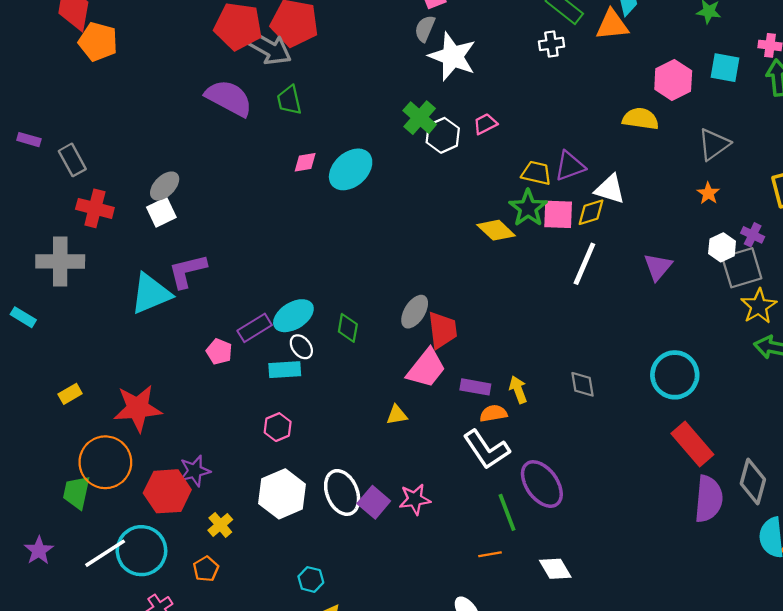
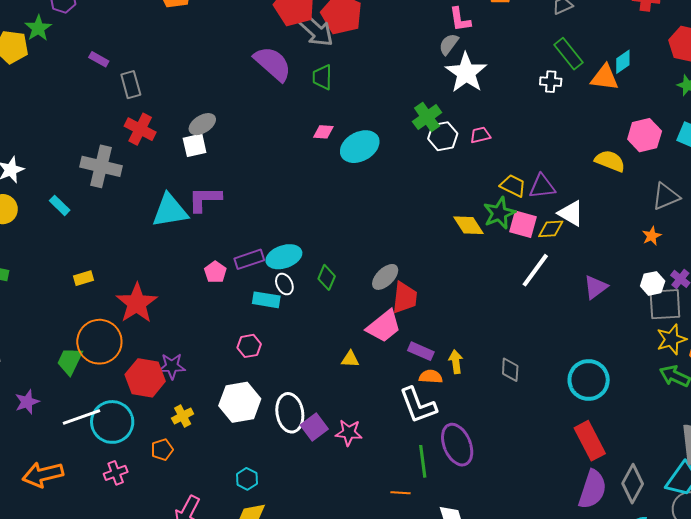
red star: (138, 408) -> (137, 303), turned 30

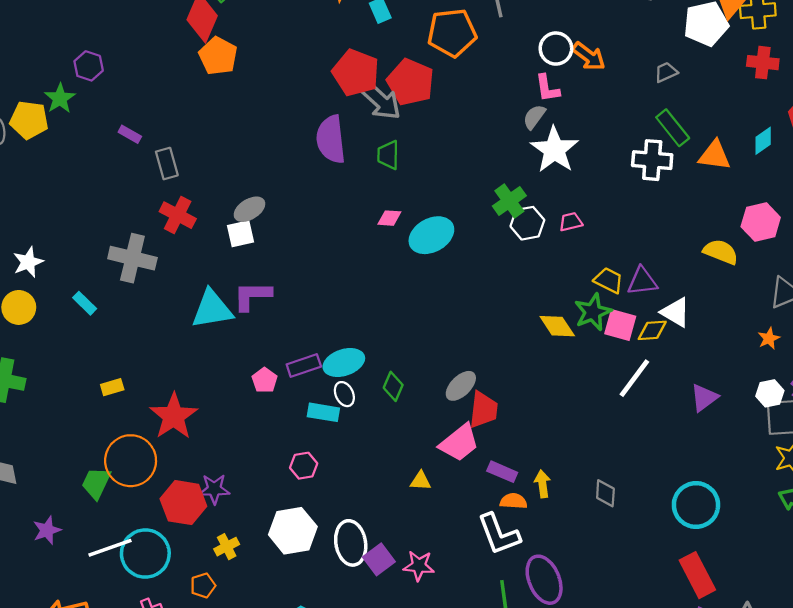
cyan diamond: (623, 62) -> (763, 141), moved
purple semicircle: (273, 64) -> (331, 139), turned -138
white cross: (551, 82) -> (652, 160), size x1.6

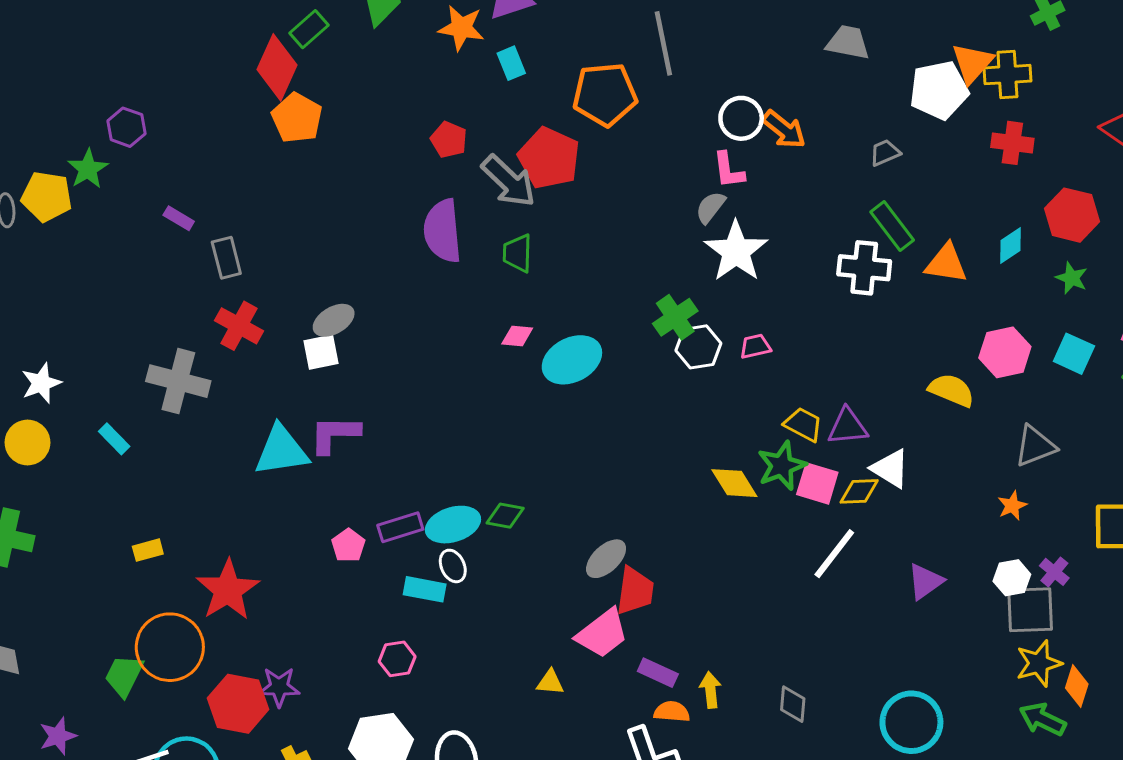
red pentagon: (356, 73) -> (449, 140), moved, size x0.6
green diamond: (393, 386) -> (505, 516), moved, turned 76

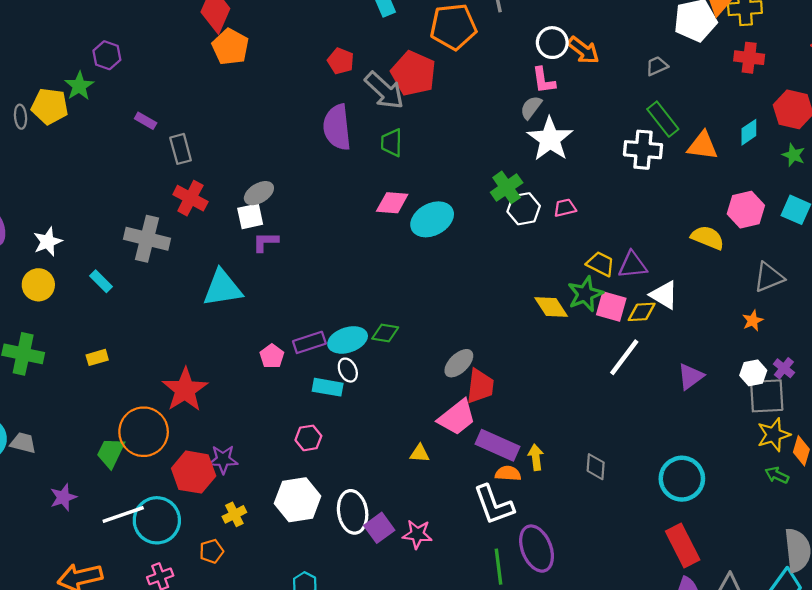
pink diamond: (517, 336) -> (392, 203), size x1.4
purple L-shape: (335, 434) -> (266, 242), moved, size x0.7
yellow rectangle: (148, 550) -> (97, 357), moved
purple rectangle: (658, 673) -> (497, 445), size x1.5
green arrow: (1043, 719) -> (777, 475), size x0.7

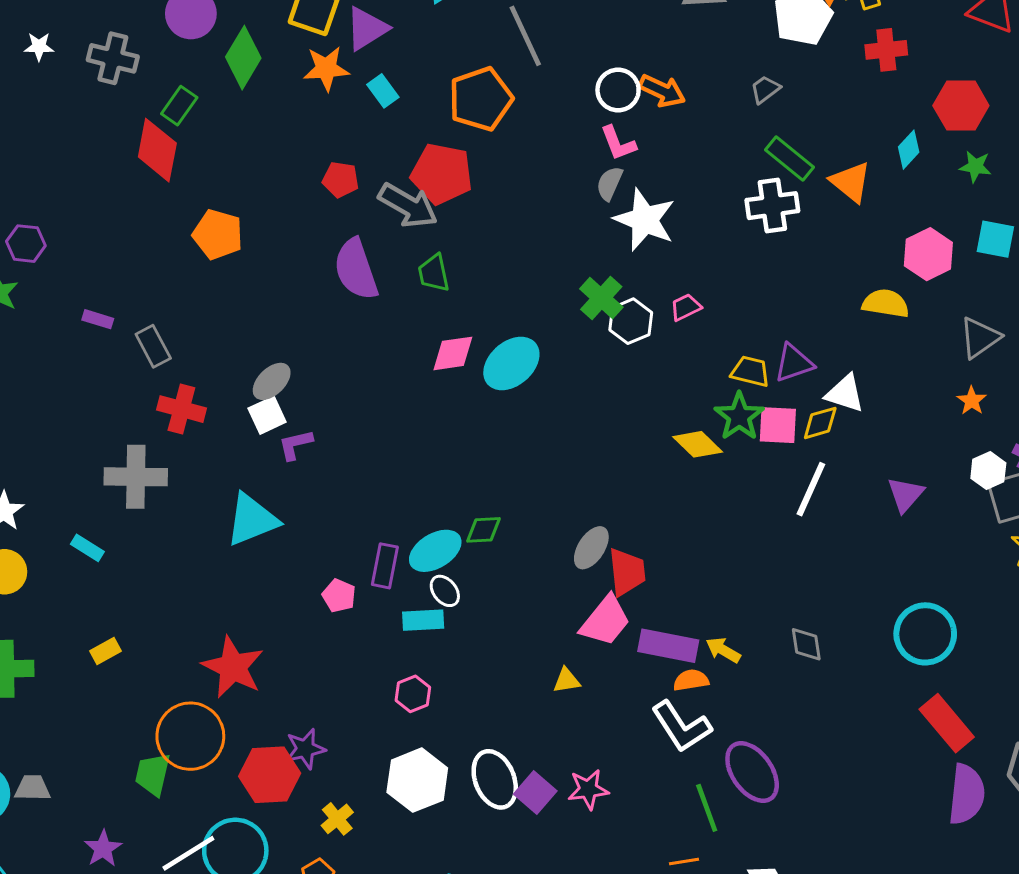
orange pentagon: (230, 47) -> (218, 234), moved
orange triangle: (702, 146) -> (851, 182), turned 44
purple rectangle: (309, 342) -> (385, 566), turned -48
yellow arrow: (536, 457) -> (723, 650), turned -40

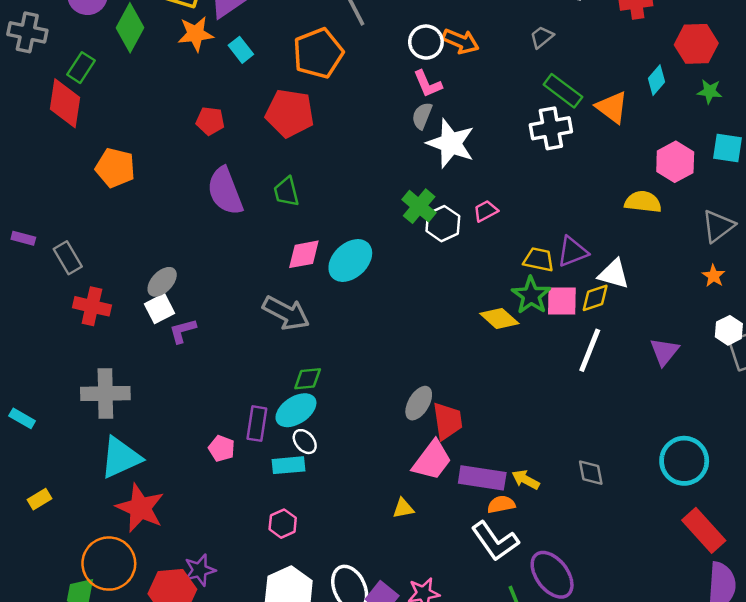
gray arrow: (408, 206) -> (286, 313), moved
gray cross: (136, 477) -> (105, 393), moved
cyan triangle: (252, 520) -> (121, 458), moved
green diamond: (483, 530) -> (308, 379), moved

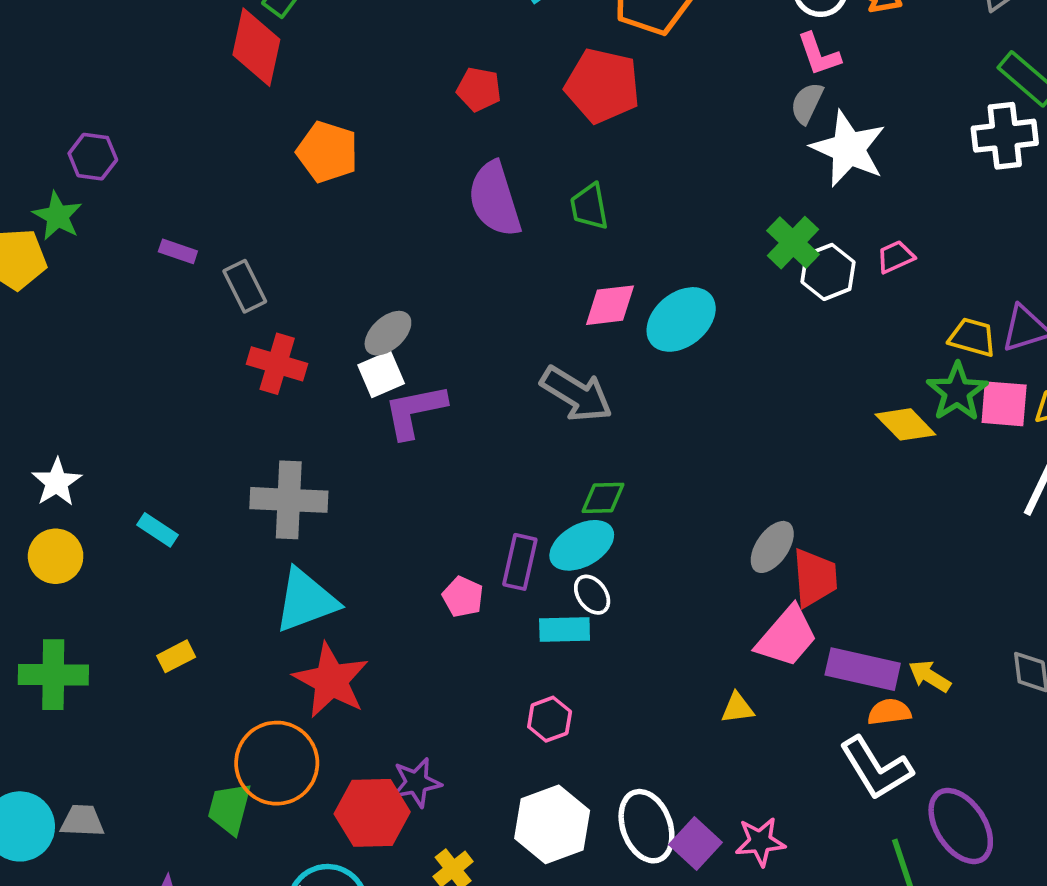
purple L-shape: (183, 331) -> (415, 411), size x1.5

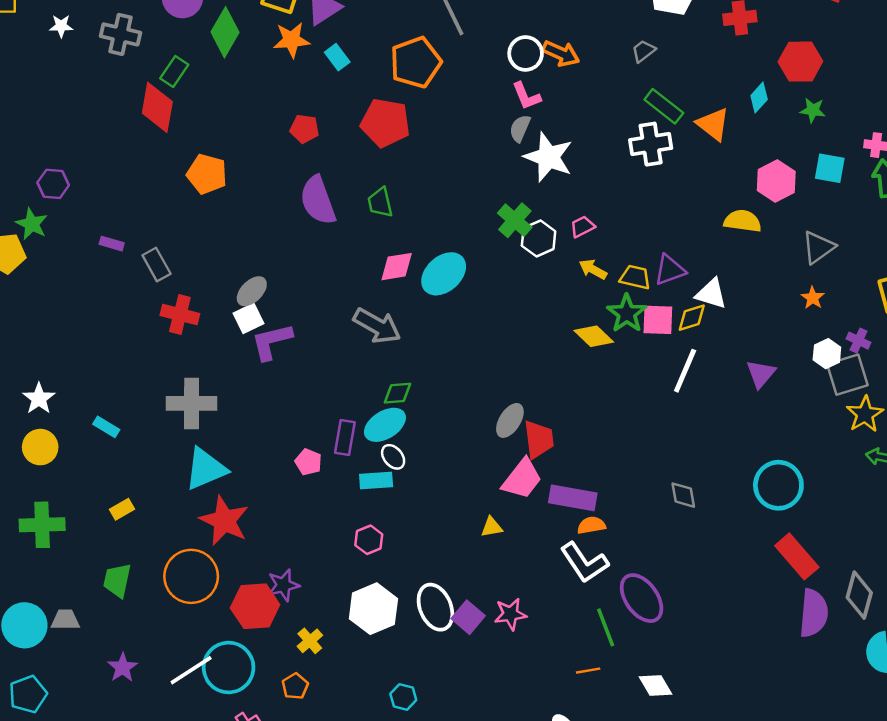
yellow arrow: (930, 676) -> (593, 269), moved
green trapezoid: (230, 808) -> (117, 580), moved

